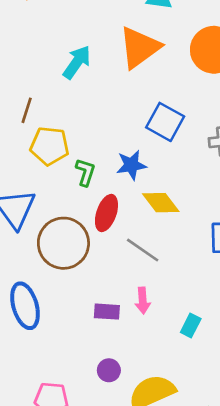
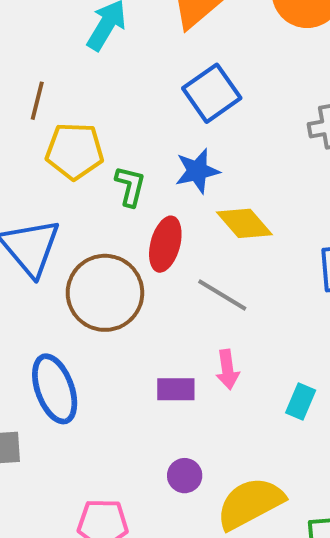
blue square: (165, 122) -> (212, 93), moved, turned 30

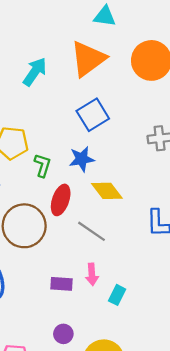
cyan rectangle: (301, 401) -> (117, 295), moved

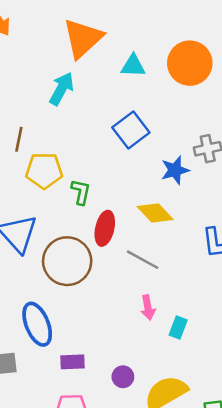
cyan triangle: (105, 16) -> (133, 66), moved
orange triangle: (88, 59) -> (83, 38), moved
blue star: (82, 159) -> (175, 170), moved
purple rectangle: (61, 284) -> (73, 362), moved

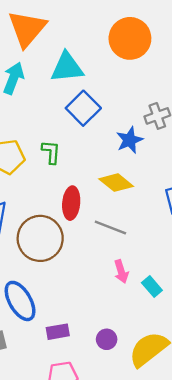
cyan triangle: (133, 66) -> (67, 67), moved, size x1.4
green L-shape: (81, 192) -> (51, 152), moved
cyan rectangle: (178, 327) -> (152, 286), turned -54

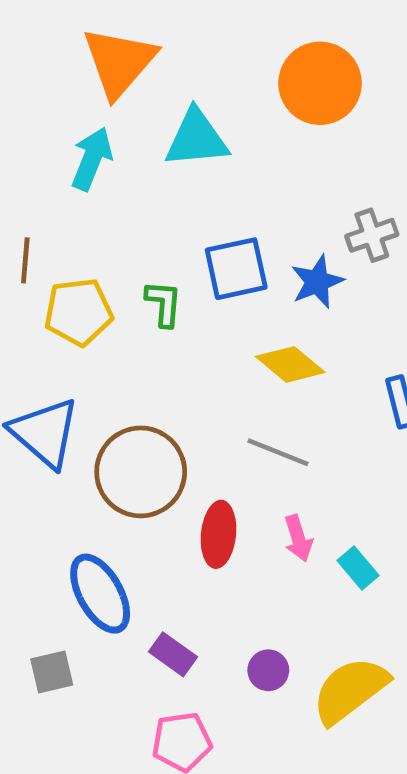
blue square: (83, 108) -> (236, 269), moved, turned 32
red ellipse: (71, 203) -> (218, 534), moved
purple rectangle: (58, 332) -> (173, 654), turned 45

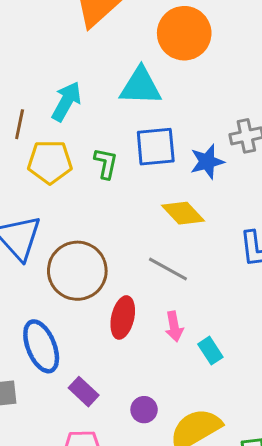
orange circle: (320, 83) -> (184, 33), moved
cyan triangle: (196, 139) -> (140, 86), moved
cyan arrow: (92, 159) -> (66, 101), moved

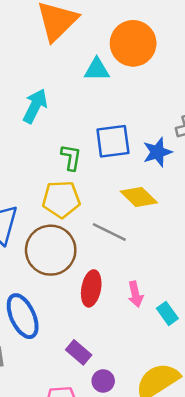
cyan triangle: (140, 86) -> (97, 70), moved, size x0.7
yellow pentagon: (50, 162) -> (61, 199), moved
gray line: (168, 269) -> (109, 232), moved
purple rectangle: (84, 392) -> (79, 352), moved
purple circle: (144, 410) -> (103, 381), moved

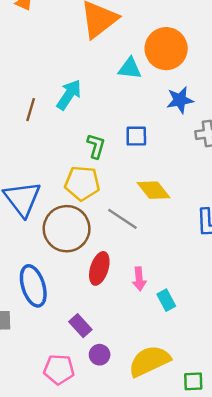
blue square: (113, 141) -> (136, 136), size x0.7
blue star: (157, 152) -> (180, 100), moved

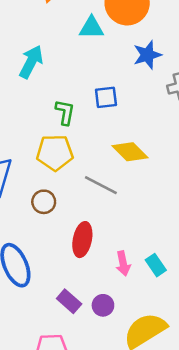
brown circle: (67, 229) -> (44, 202), size x0.5
pink arrow: (139, 279) -> (123, 263), moved
purple circle: (100, 355) -> (103, 305), moved

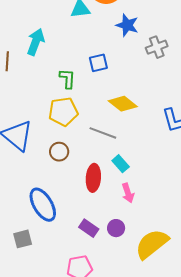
blue star: (147, 55) -> (127, 25), turned -30
cyan rectangle: (156, 265) -> (121, 164), moved

